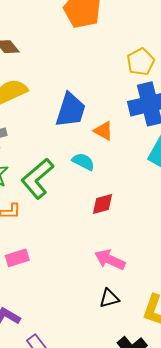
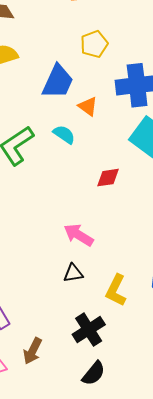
yellow pentagon: (141, 62) -> (94, 44), moved
red diamond: (103, 204) -> (108, 178), moved

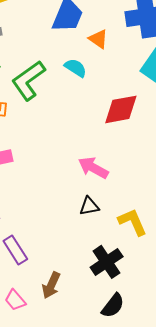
red diamond: (108, 178) -> (121, 109), size x1.5
yellow L-shape: (116, 290) -> (133, 222), turned 132

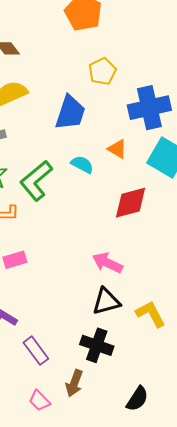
orange triangle: (98, 39) -> (117, 149), moved
black triangle: (89, 206) -> (106, 301), size x1.4
black cross: (107, 262) -> (97, 345), moved, turned -32

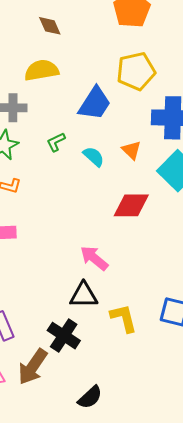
yellow pentagon: (102, 71) -> (136, 71), size x1.4
green L-shape: (36, 181) -> (56, 142), moved, size x0.5
brown arrow: (74, 383) -> (33, 367), size x1.4

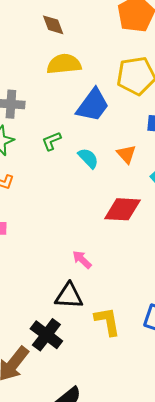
yellow semicircle: (42, 70) -> (64, 64), moved
pink arrow: (94, 258) -> (82, 259), size x0.7

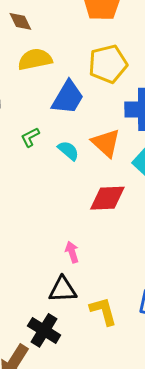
orange triangle: (126, 154) -> (106, 143), size x1.5
pink arrow: (82, 259) -> (72, 252), turned 35

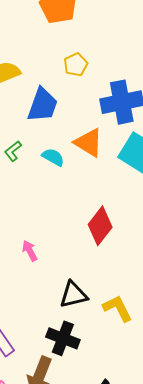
yellow pentagon: (108, 64) -> (76, 65), size x0.6
red diamond: (107, 198) -> (100, 226), moved, turned -39
pink arrow: (72, 252) -> (30, 251), moved

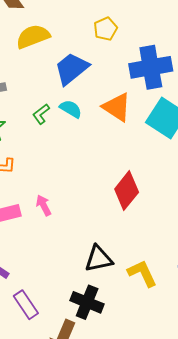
blue trapezoid: (43, 105) -> (71, 69), turned -150
cyan semicircle: (53, 157) -> (71, 109), moved
pink arrow: (30, 251) -> (44, 205), moved

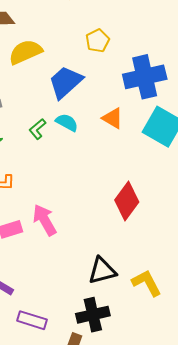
orange triangle: (117, 107) -> (113, 118), size x0.7
pink arrow: (44, 205) -> (45, 220), size x1.5
black cross: (87, 302) -> (93, 315), turned -32
purple rectangle: (26, 305) -> (32, 320), turned -36

